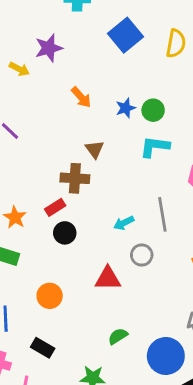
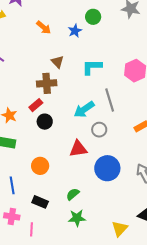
green circle: (153, 110) -> (93, 17), moved
cyan L-shape: (155, 147) -> (92, 67), moved
cyan arrow: (124, 223) -> (84, 109), size x1.5
green semicircle: (118, 336) -> (73, 194), moved
blue circle: (166, 356) -> (107, 168), moved

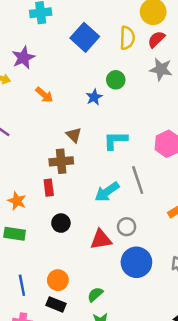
orange arrow: (44, 27) -> (44, 95), moved
red rectangle: (36, 105) -> (49, 188), turned -56
black circle: (45, 122) -> (61, 223), moved
gray circle: (99, 130) -> (127, 227), moved
orange circle: (40, 166) -> (58, 280), moved

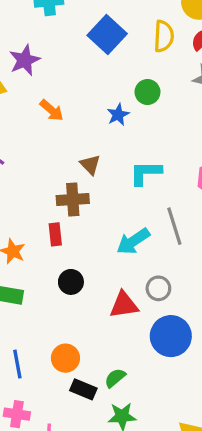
black rectangle: (56, 304) -> (83, 389), moved

